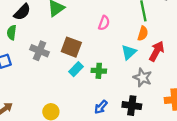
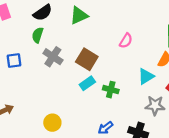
green semicircle: (12, 33) -> (38, 35), moved
gray star: (143, 78) -> (155, 105), turned -30

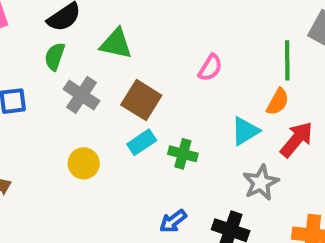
green triangle: (79, 15) -> (116, 44), moved, turned 36
gray star: (155, 105) -> (261, 183), turned -30
yellow circle: (52, 123) -> (84, 163), moved

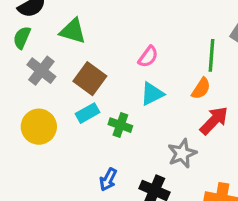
cyan triangle: (245, 131) -> (152, 94), moved
yellow circle: (84, 163) -> (39, 127), size x1.4
blue arrow: (173, 221) -> (108, 179), turned -30

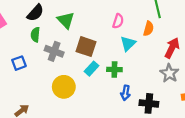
green triangle: (73, 31) -> (66, 20), turned 48
orange semicircle: (201, 89) -> (149, 29), moved
gray star: (182, 153) -> (169, 73), moved
blue arrow: (108, 179) -> (126, 93), moved

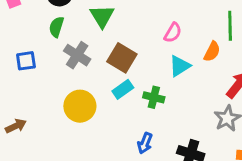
blue arrow: (126, 93) -> (145, 143), moved

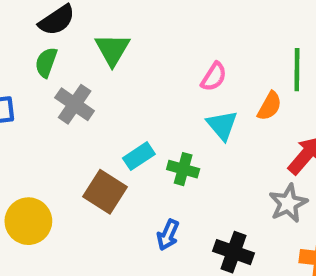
brown square: (122, 58) -> (105, 192), moved
cyan triangle: (180, 66) -> (222, 125), turned -40
yellow circle: (80, 106) -> (28, 221), moved

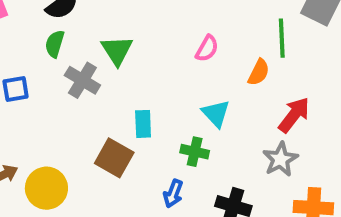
green triangle: (112, 49) -> (117, 50), moved
cyan triangle: (222, 125) -> (216, 113), moved
cyan rectangle: (139, 156) -> (143, 124), turned -56
green cross: (183, 169) -> (195, 152), moved

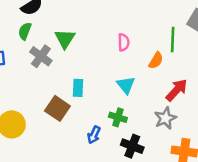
pink semicircle: (207, 49) -> (124, 42), turned -36
green cross: (195, 152) -> (118, 117), moved

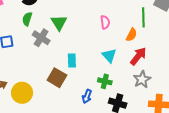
red arrow: (177, 90) -> (138, 56), moved

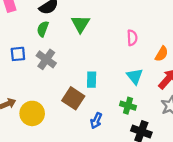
green triangle: (59, 23) -> (80, 24), moved
gray cross: (41, 38) -> (46, 59), moved
blue arrow: (87, 96) -> (96, 121), moved

